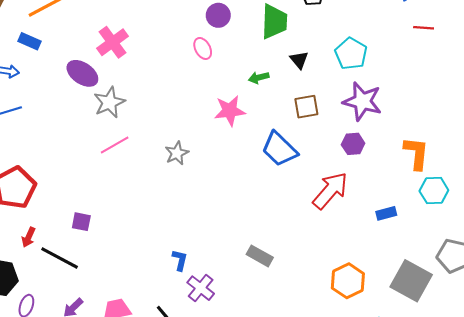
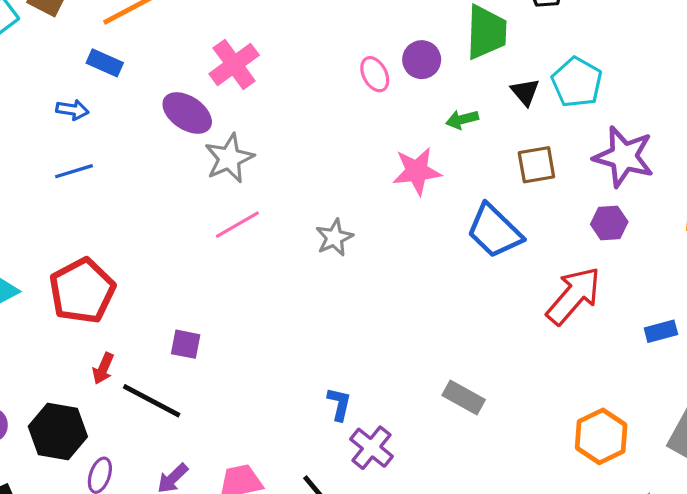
purple circle: (218, 15) -> (422, 60), moved
cyan pentagon: (351, 54) -> (577, 82), moved

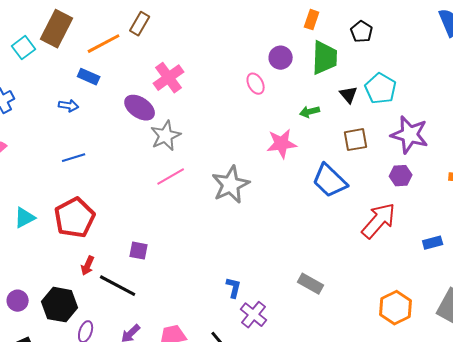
purple circle: (422, 60) -> (281, 58), moved
blue line: (74, 171) -> (74, 158), moved
gray star: (334, 237) -> (231, 185), size x1.6

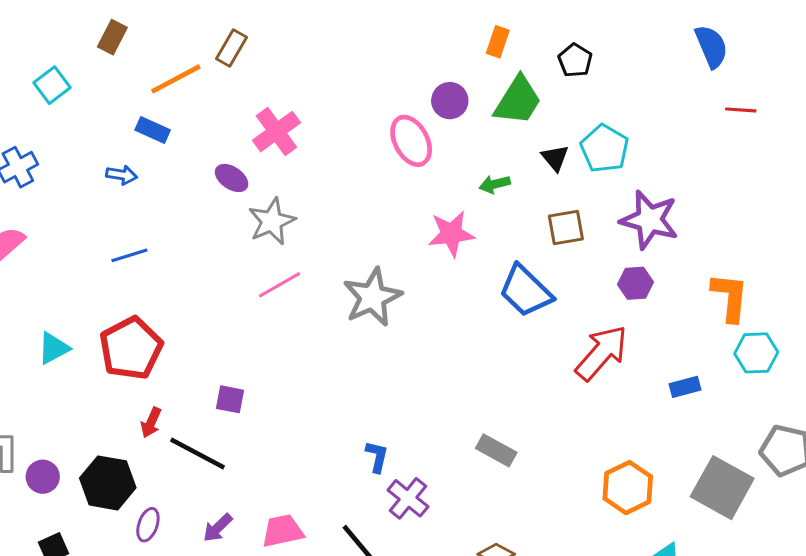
brown rectangle: (57, 29) -> (112, 37), moved, size x0.6
green trapezoid: (325, 58) -> (518, 101), turned 30
pink ellipse: (256, 84) -> (411, 141), size x1.5
purple ellipse: (140, 108) -> (232, 178), size x0.7

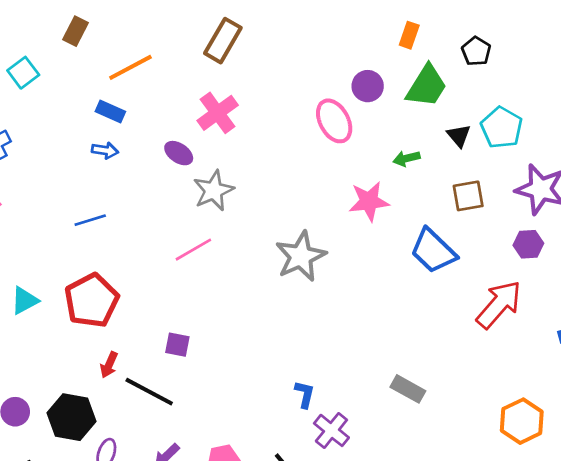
brown rectangle: (232, 48) -> (223, 41), moved, size x1.4
blue arrow: (122, 175) -> (105, 150), moved
pink line: (280, 285) -> (193, 250), moved

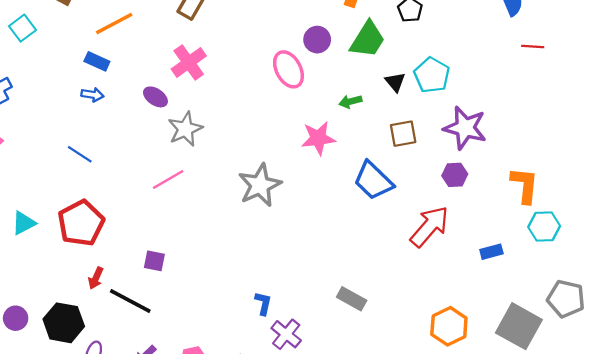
blue line: (90, 220) -> (80, 154), turned 50

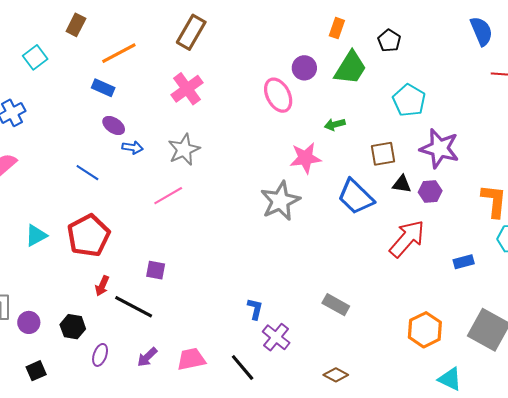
black triangle: (395, 82) -> (402, 184), moved, turned -42
blue arrow: (92, 95) -> (133, 147), moved
purple ellipse: (155, 97) -> (114, 125), moved
gray star: (260, 185) -> (280, 201), moved
black hexagon: (64, 323) -> (73, 327), size x0.7

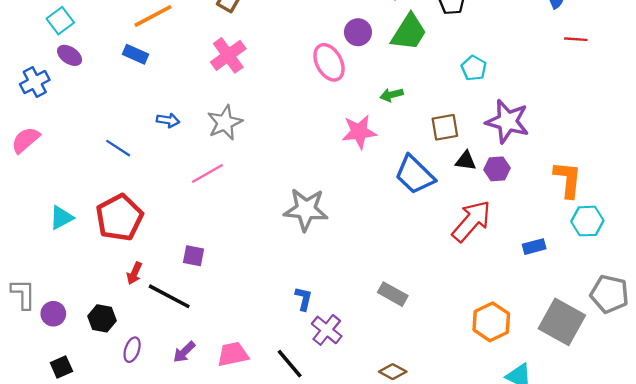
cyan pentagon: (409, 100) -> (474, 68), size x0.7
purple ellipse: (114, 125) -> (70, 55), moved
gray star: (280, 201) -> (306, 209), moved, turned 30

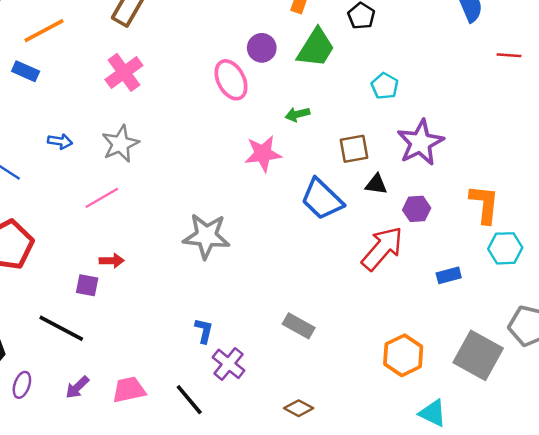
red line: (576, 39) -> (509, 55), moved
purple star: (507, 121) -> (420, 143), turned 30
purple hexagon: (497, 169) -> (417, 209), moved
red arrow: (134, 273) -> (112, 261), moved, turned -115

